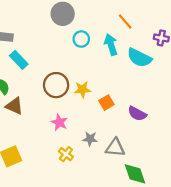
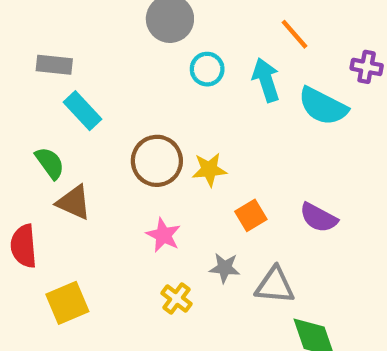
orange square: (106, 103) -> (251, 215), moved

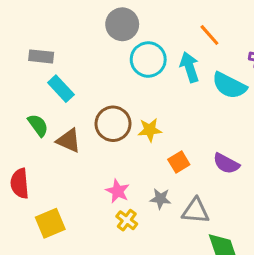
cyan circle: (207, 69) -> (148, 59), size x1.5
brown triangle: (74, 202) -> (69, 141), moved
pink star: (163, 235) -> (118, 191), moved

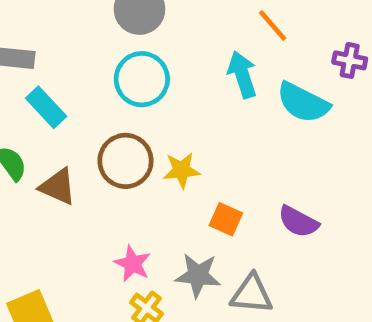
cyan circle: (148, 59) -> (142, 79), moved
orange square: (179, 162) -> (226, 219), turned -35
gray star: (160, 199) -> (198, 275), size x1.4

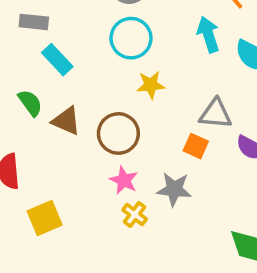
brown circle: (125, 161) -> (118, 133), moved
yellow star: (182, 170) -> (151, 85), moved
gray triangle: (252, 294) -> (216, 114), moved

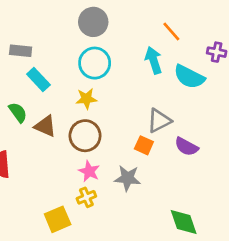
yellow star: (151, 85) -> (86, 99), moved
gray triangle: (216, 114) -> (159, 121), turned -32
yellow cross: (135, 214) -> (86, 197), moved, turned 30
yellow square: (45, 218) -> (58, 219), moved

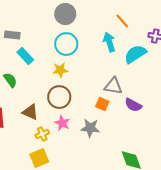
cyan semicircle: (189, 77) -> (135, 54), turned 120
gray triangle: (159, 121) -> (113, 86), turned 36
brown triangle: (45, 126) -> (30, 112), moved
yellow cross: (86, 197) -> (42, 134), moved

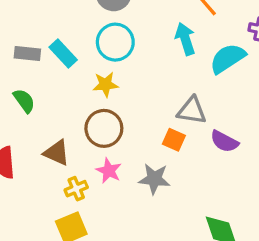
gray rectangle: (12, 35) -> (27, 53), moved
cyan rectangle: (25, 56) -> (63, 53), moved

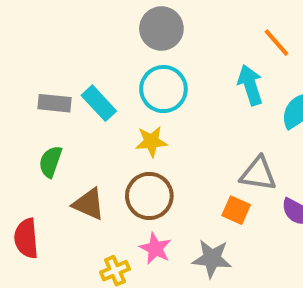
green semicircle: (24, 101) -> (50, 162), turned -125
brown triangle: (57, 153) -> (89, 204), moved

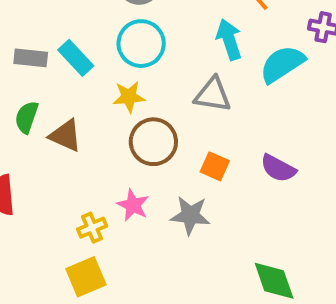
gray triangle: (258, 174) -> (213, 95), moved
brown circle: (149, 196) -> (153, 142), moved
brown triangle: (89, 204) -> (65, 136), moved

